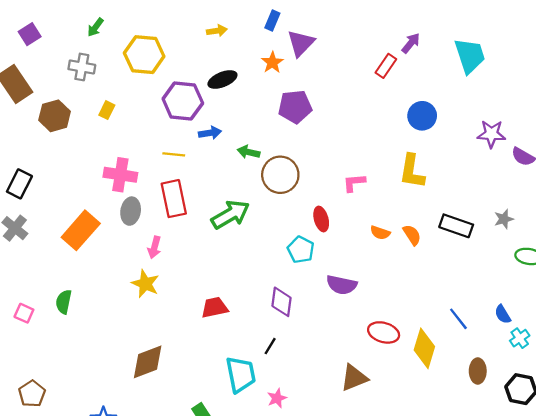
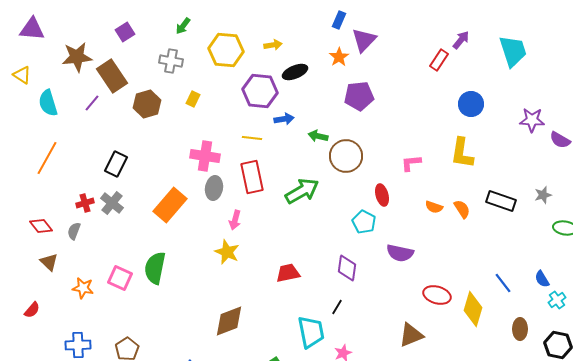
yellow arrow: (217, 31) -> (273, 45), moved
green semicircle: (64, 302) -> (155, 268), size x1.5
pink square: (24, 313) -> (120, 278), size x1.4

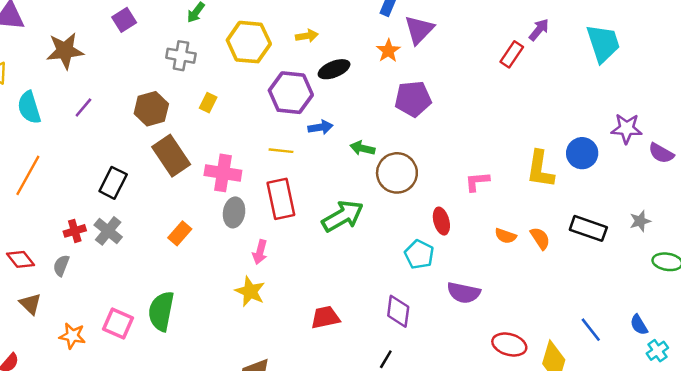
brown rectangle: (112, 76) -> (171, 156), moved
blue circle: (471, 104) -> (582, 153), moved
orange rectangle: (170, 205) -> (180, 233), size x0.6

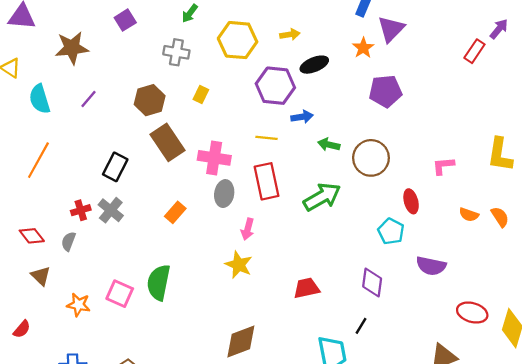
green arrow: (362, 148) -> (329, 145), moved

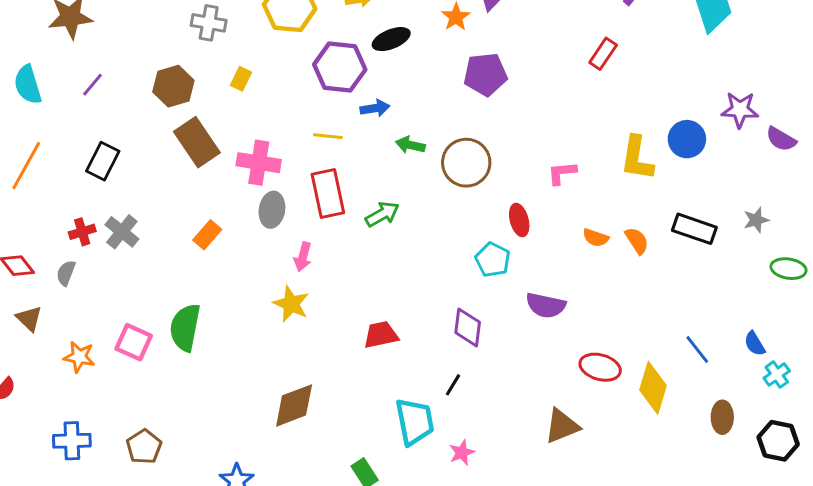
red rectangle: (474, 51) -> (603, 54), moved
black rectangle: (115, 167) -> (103, 161), moved
green arrow: (322, 197) -> (382, 214), moved, size x0.7

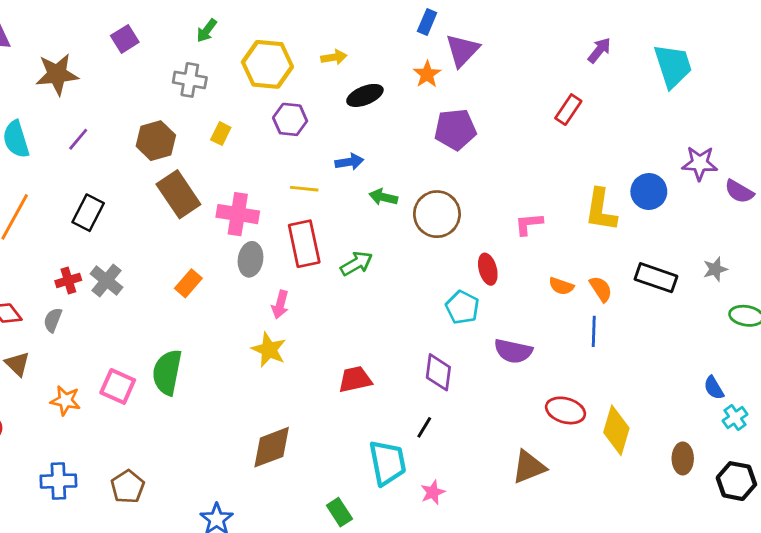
purple hexagon: (340, 67) -> (290, 119), moved, size x0.7
blue line: (697, 350) -> (594, 331), moved, turned 40

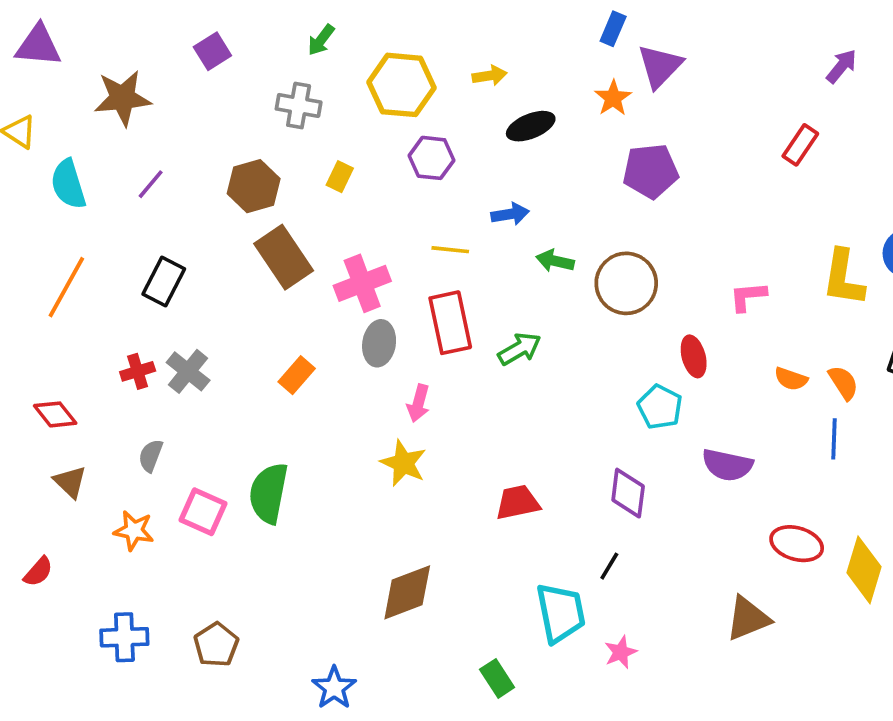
pink cross: (238, 214) -> (362, 283), turned -30
gray semicircle: (53, 320) -> (151, 456), moved

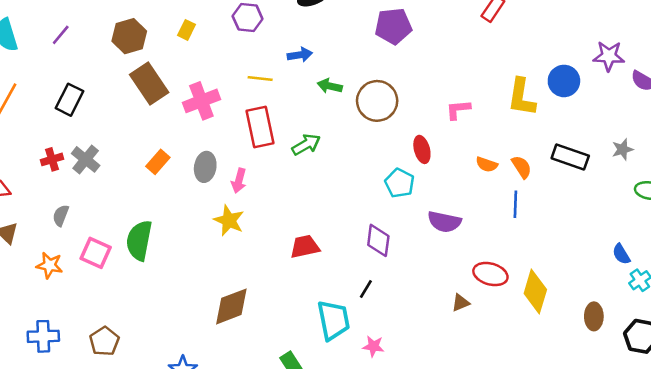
gray ellipse: (379, 343) -> (205, 167), moved
brown triangle: (748, 619) -> (461, 303), moved, size x0.6
pink star: (621, 652) -> (373, 346), turned 30

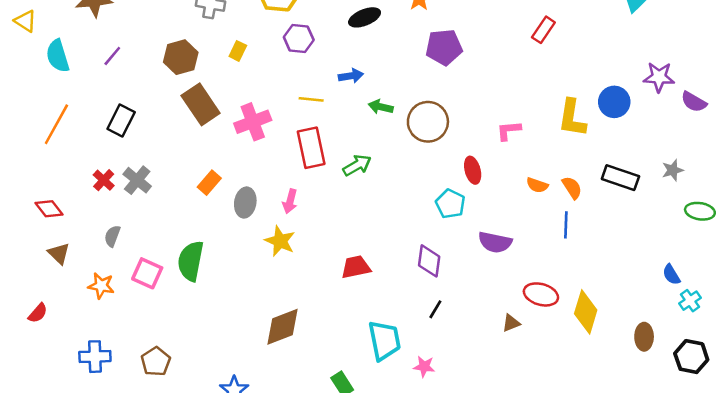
red cross: (52, 159) -> (104, 180), turned -30
gray ellipse: (205, 167) -> (245, 203), moved
black line: (366, 289) -> (435, 309), moved

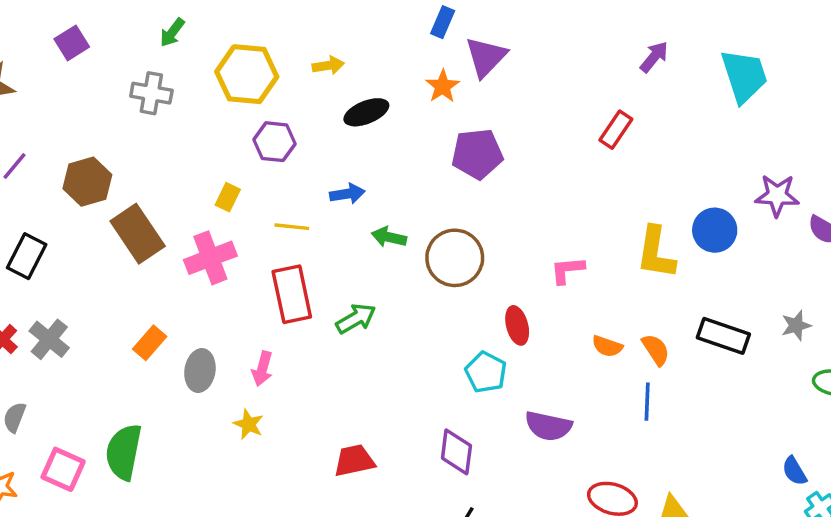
yellow rectangle: (238, 51) -> (228, 197), moved
brown hexagon: (181, 57) -> (87, 182), moved
yellow star: (280, 241) -> (248, 424), size x0.7

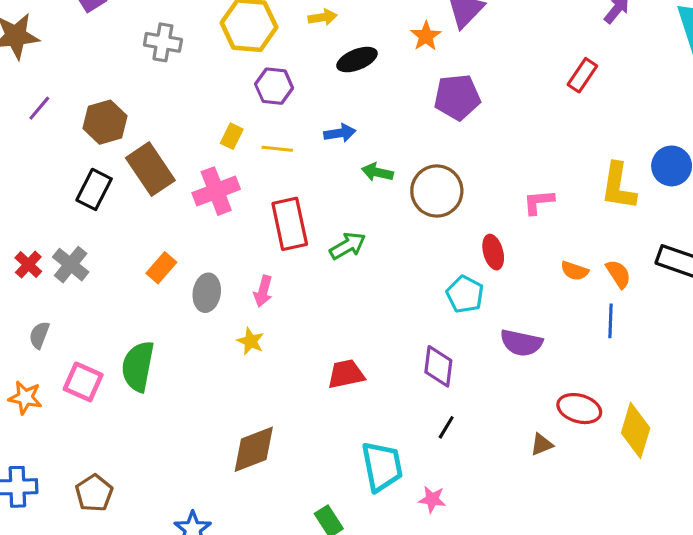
yellow line: (292, 227) -> (277, 149), moved
black rectangle: (27, 256) -> (94, 189), moved

